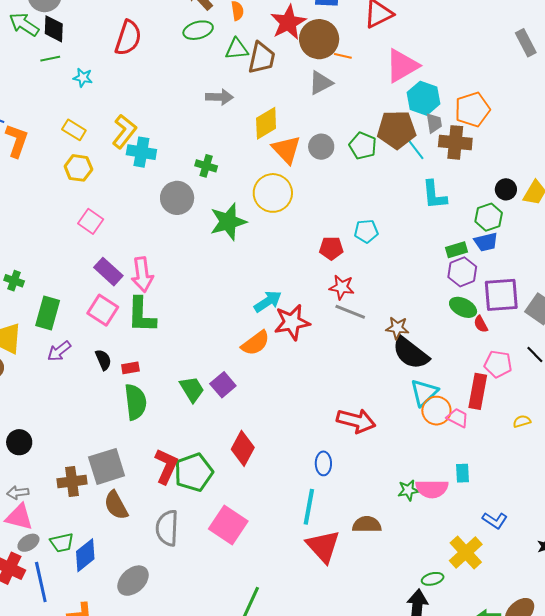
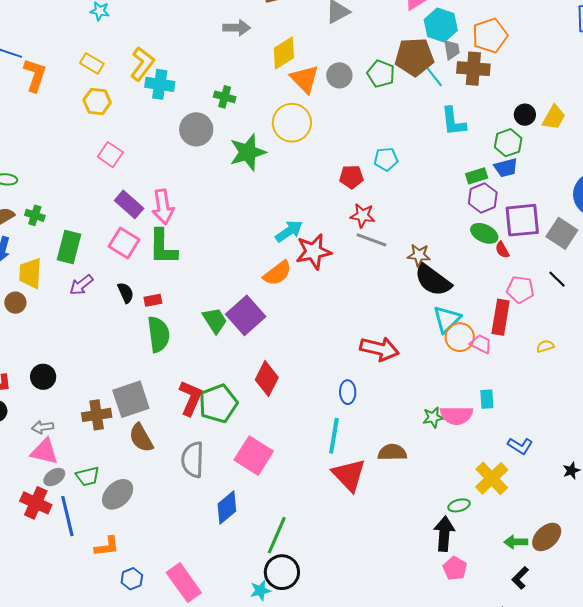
purple square: (223, 385) -> (246, 315), size x1.5
blue diamond: (85, 555) -> (227, 508), moved
gray ellipse: (133, 581) -> (118, 494), moved

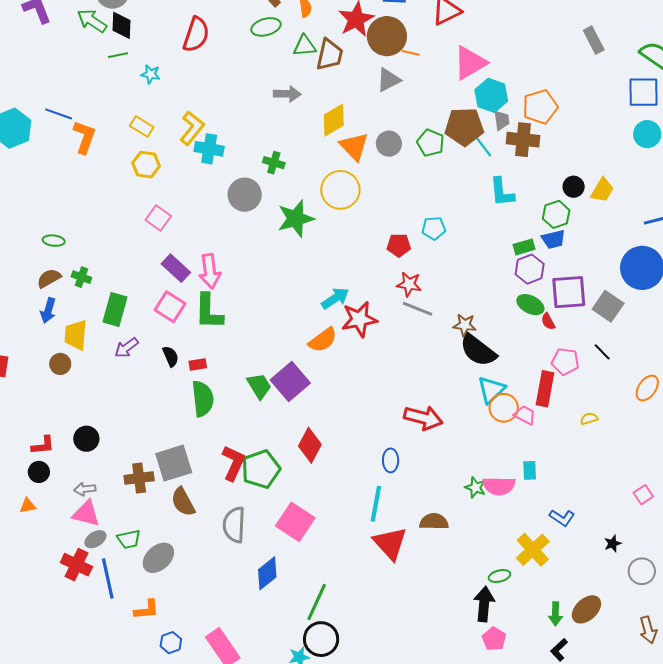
green star: (433, 417) -> (475, 487), turned 30
green arrow: (516, 542) -> (555, 614), turned -90

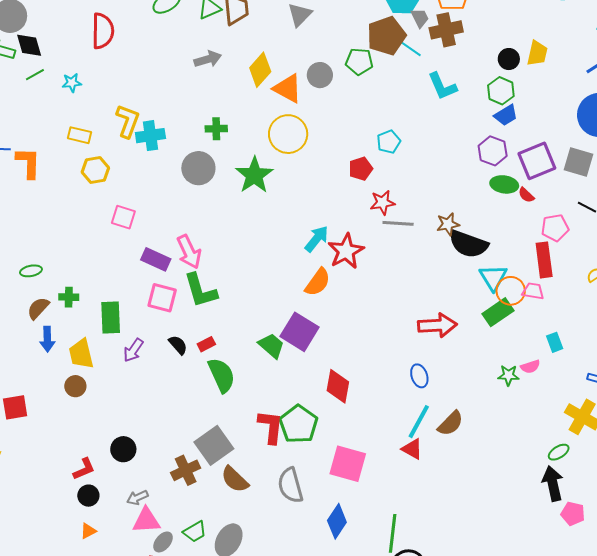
green rectangle: (524, 247) -> (498, 312), moved, size x1.4
pink semicircle: (499, 486) -> (530, 367), size x0.6
cyan line: (376, 504) -> (419, 422), turned 36
brown semicircle: (434, 522) -> (451, 423), moved, turned 152
red triangle: (390, 543) -> (412, 449), moved, size x0.6

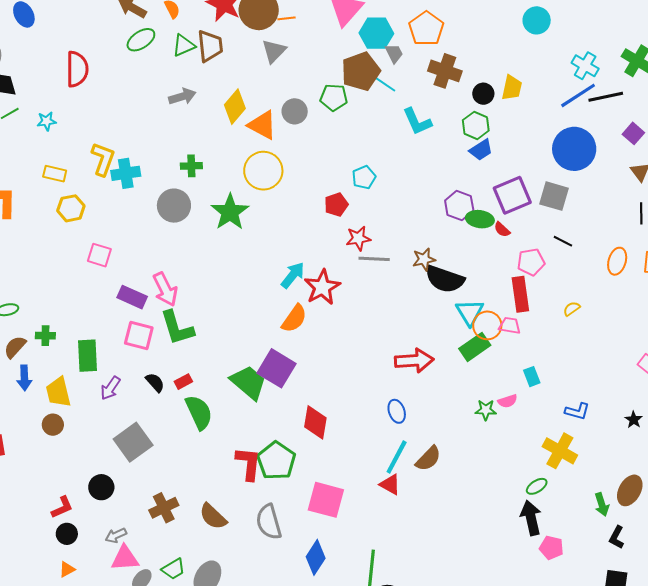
brown cross: (446, 30) -> (445, 71), moved, turned 32
purple hexagon: (493, 151) -> (459, 205), moved
green trapezoid: (271, 346) -> (248, 382), size x1.4
gray square: (214, 445) -> (133, 442), moved

